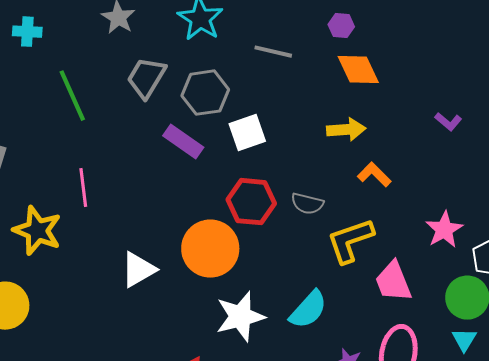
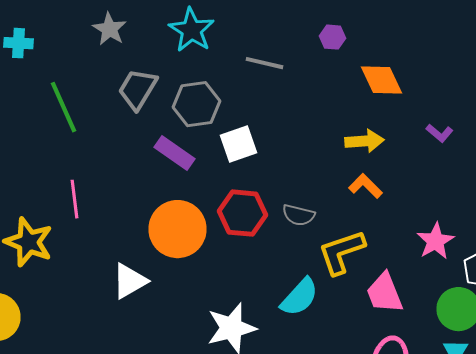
orange diamond: (358, 70) -> (382, 80), moved
yellow arrow: (346, 130) -> (364, 141), moved
orange circle: (210, 249) -> (178, 229), moved
cyan semicircle: (308, 310) -> (300, 297), moved

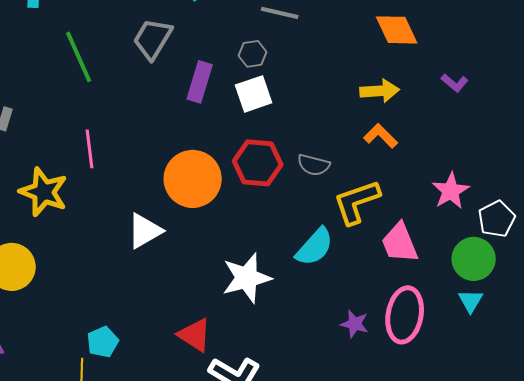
gray hexagon: (196, 104) -> (253, 54), moved, size x0.6
purple rectangle: (174, 153) -> (200, 82), moved, turned 72

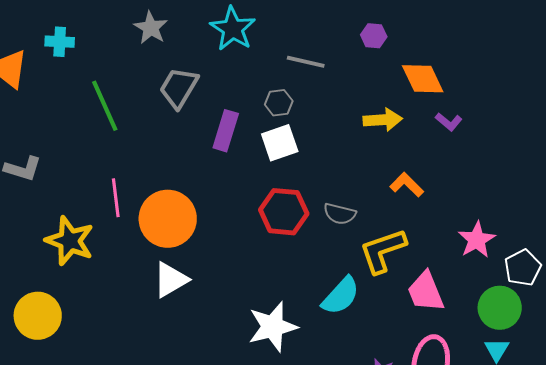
purple L-shape: (455, 83) -> (449, 122), moved
yellow arrow: (380, 91) -> (383, 120), moved
orange circle: (193, 179) -> (168, 219), moved

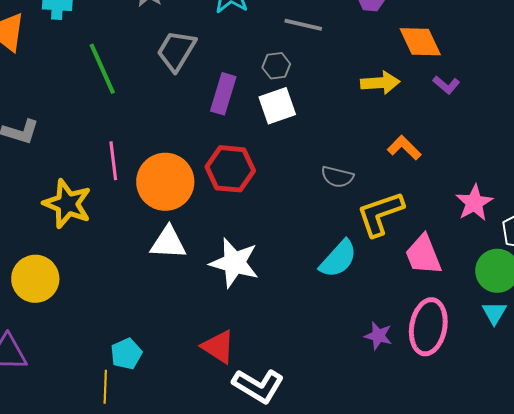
red hexagon: (284, 212) -> (230, 169), moved
white triangle: (171, 280) -> (168, 243), turned 33
white star: (273, 327) -> (234, 263), moved, turned 30

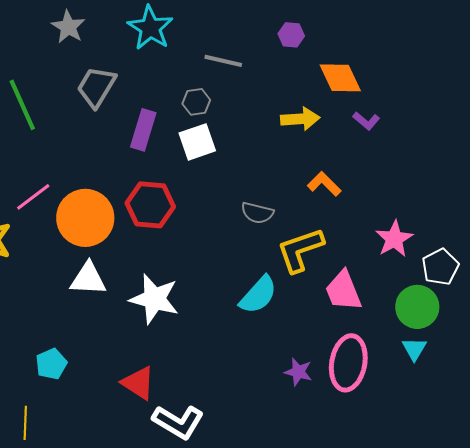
pink line: (113, 161) -> (33, 197), turned 60
cyan pentagon: (126, 354) -> (51, 364), moved

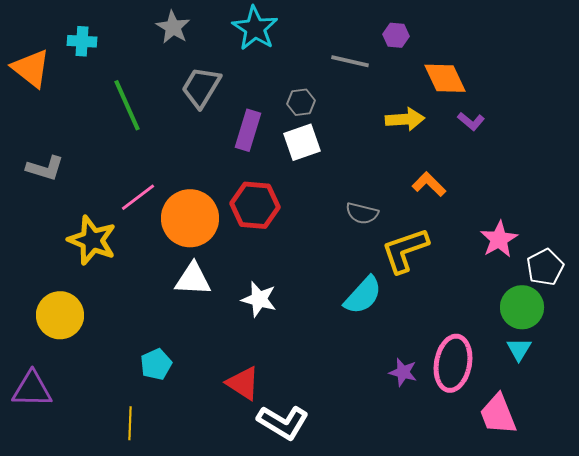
gray line: (223, 61) -> (350, 61), moved
pink trapezoid: (343, 291) -> (498, 414), moved
white star: (154, 299) -> (259, 299), size x0.7

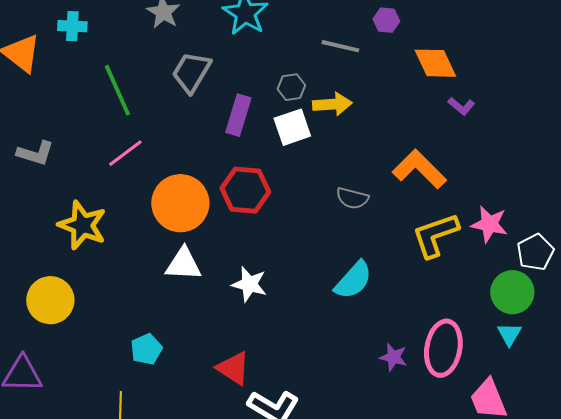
yellow arrow: (405, 119) -> (332, 104), moved
orange L-shape: (429, 184) -> (419, 169), size x1.6
pink line: (138, 197) -> (125, 153), moved
pink star: (499, 239) -> (489, 224), turned -30
yellow L-shape: (405, 250) -> (435, 235), moved

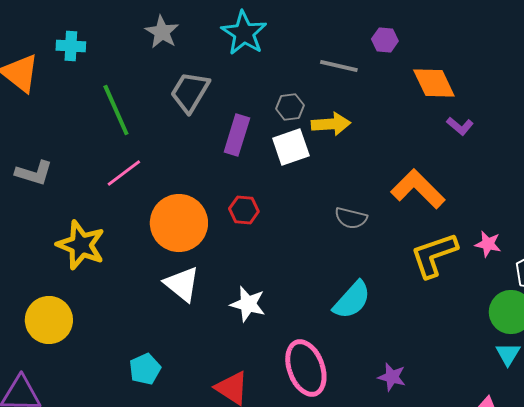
red hexagon: (245, 190) -> (244, 210), size x0.6
pink star: (489, 224) -> (488, 244), size x0.7
white triangle: (183, 264) -> (182, 284), turned 36
pink ellipse: (443, 348) -> (306, 368), moved, turned -30

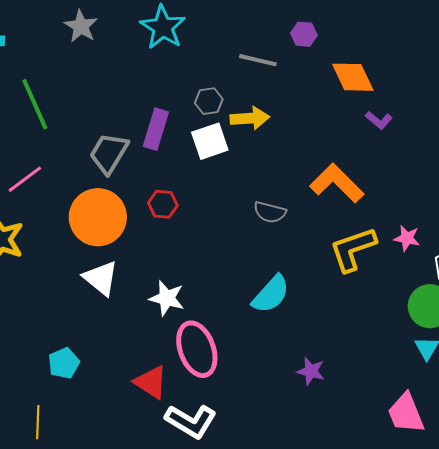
gray trapezoid: (190, 92) -> (109, 153), moved
pink line: (124, 173) -> (25, 179), moved
pink ellipse: (306, 368) -> (197, 349), moved

